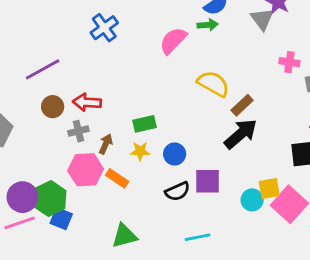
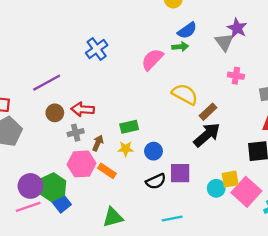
pink cross: (289, 62) -> (236, 76), moved
blue square: (61, 219) -> (62, 203), turned 30

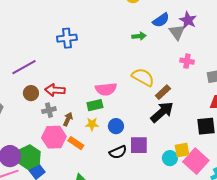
blue semicircle: (187, 30) -> (161, 20), moved
blue cross: (97, 49) -> (67, 38), turned 30
pink semicircle: (152, 59) -> (106, 89), moved, turned -140

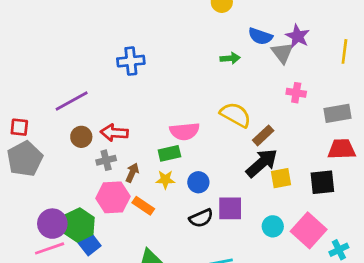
blue semicircle: (161, 20) -> (260, 36), turned 54
yellow square: (182, 150) -> (281, 178), moved

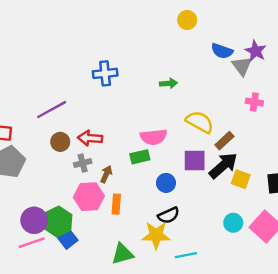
green arrow: (230, 58) -> (168, 83), moved
yellow square: (281, 178) -> (241, 179), turned 30
yellow star: (165, 180) -> (156, 235), moved, size x1.6
orange rectangle: (143, 206) -> (116, 204), turned 60
purple square: (230, 208) -> (195, 161), moved

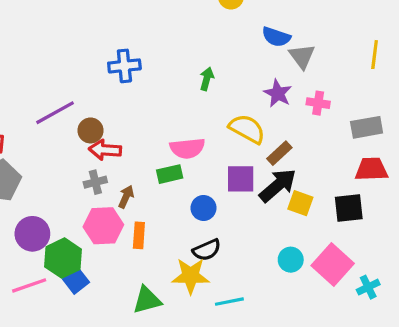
purple star: (256, 51) -> (278, 93), moved
green arrow: (168, 83) -> (207, 79), turned -70
brown circle: (60, 142) -> (91, 130), moved
purple circle: (34, 220) -> (32, 234), moved

